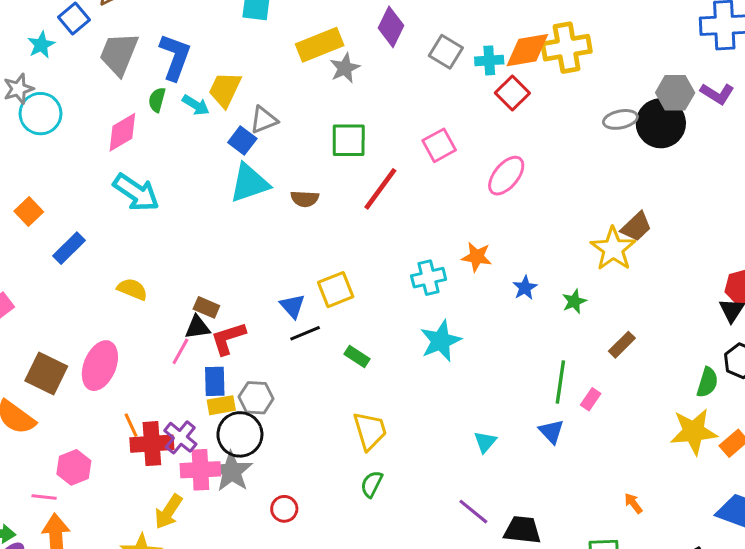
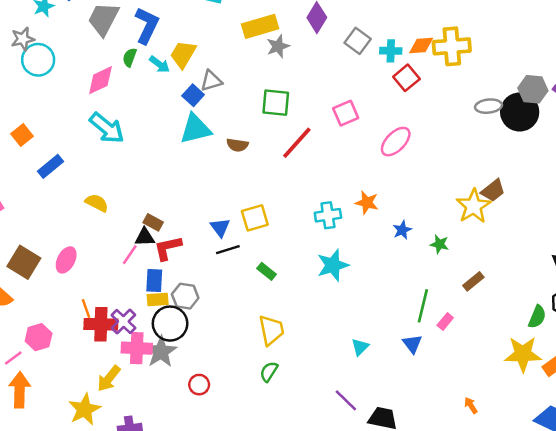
orange diamond: (527, 50) -> (421, 45), size x0.7
green star: (574, 301) -> (439, 244), turned 30
pink ellipse: (100, 366) -> (66, 260), size x0.7
pink line: (44, 497) -> (13, 358), turned -48

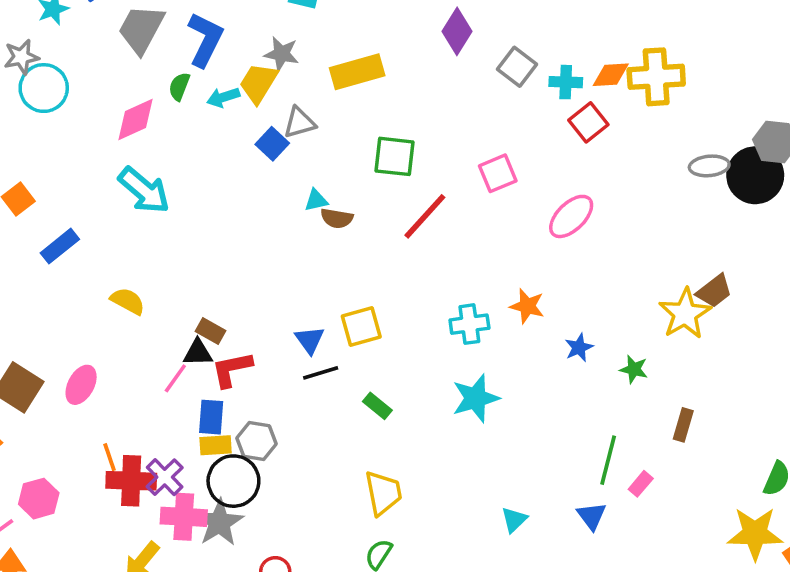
yellow rectangle: (260, 26) -> (357, 72), moved
gray star: (278, 46) -> (282, 54), moved, turned 30
cyan arrow: (159, 64) -> (223, 97), turned 125
cyan triangle: (195, 129) -> (316, 200), moved, size x0.5
brown rectangle: (473, 281) -> (683, 425), turned -35

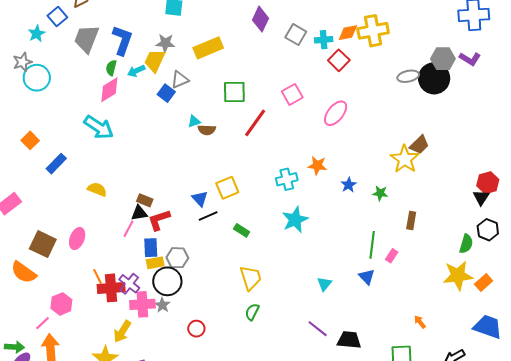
pink diamond: (135, 119) -> (109, 90), moved
gray star: (219, 523) -> (162, 305), size x0.6

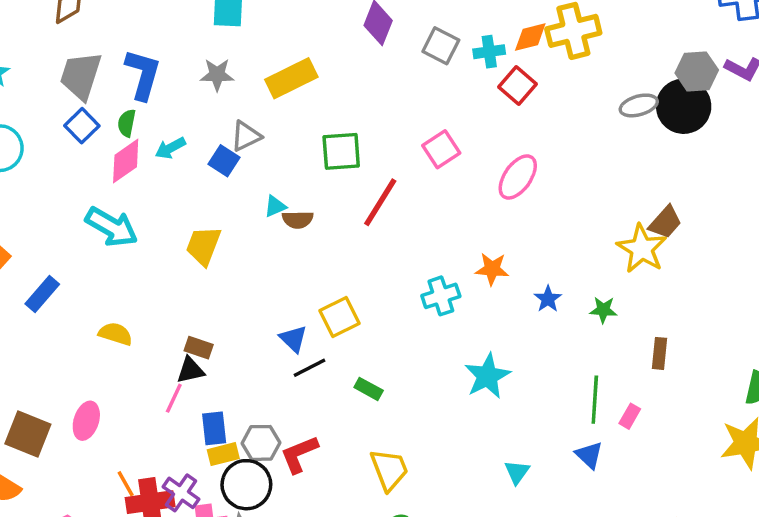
blue square: (57, 16) -> (82, 126), moved
yellow trapezoid: (155, 61) -> (203, 246), moved
cyan arrow: (136, 71) -> (170, 148), moved
red L-shape: (159, 220) -> (299, 454), moved
cyan star: (295, 220) -> (487, 376), moved

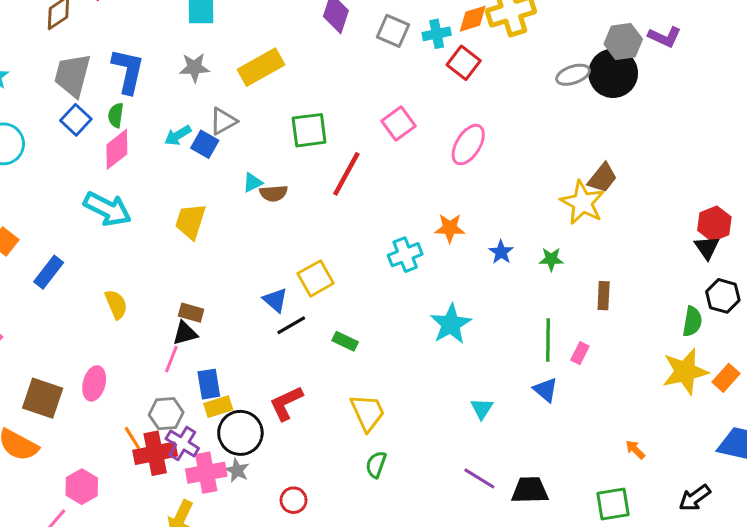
cyan arrow: (170, 148) -> (178, 135), moved
yellow semicircle: (116, 334) -> (116, 304), turned 52
gray hexagon: (261, 443) -> (166, 414), moved

